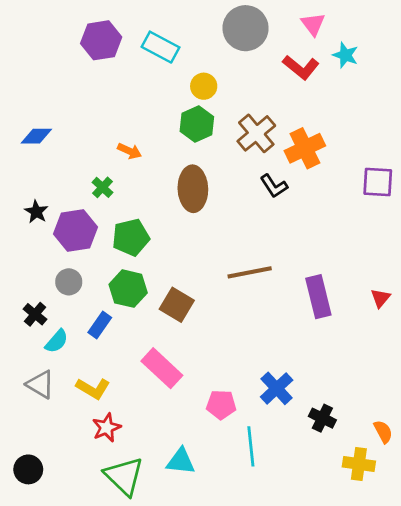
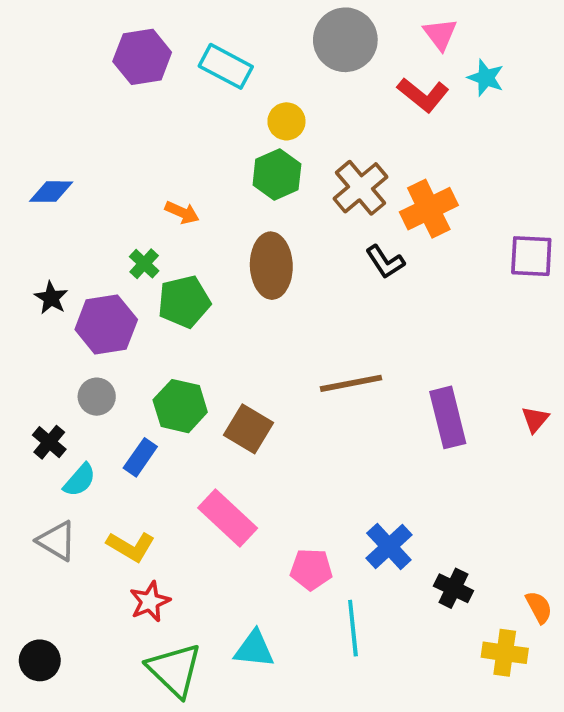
green pentagon: (131, 237) -> (184, 302), moved

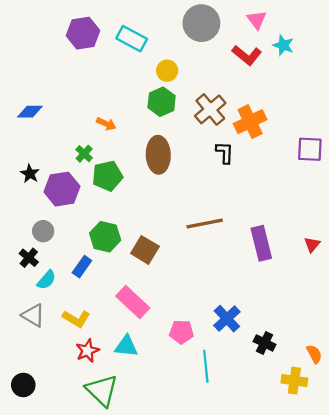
black L-shape: (385, 262) -> (225, 153), turned -145
gray circle: (97, 397) -> (43, 231), moved
cyan triangle: (254, 649) -> (126, 346), moved

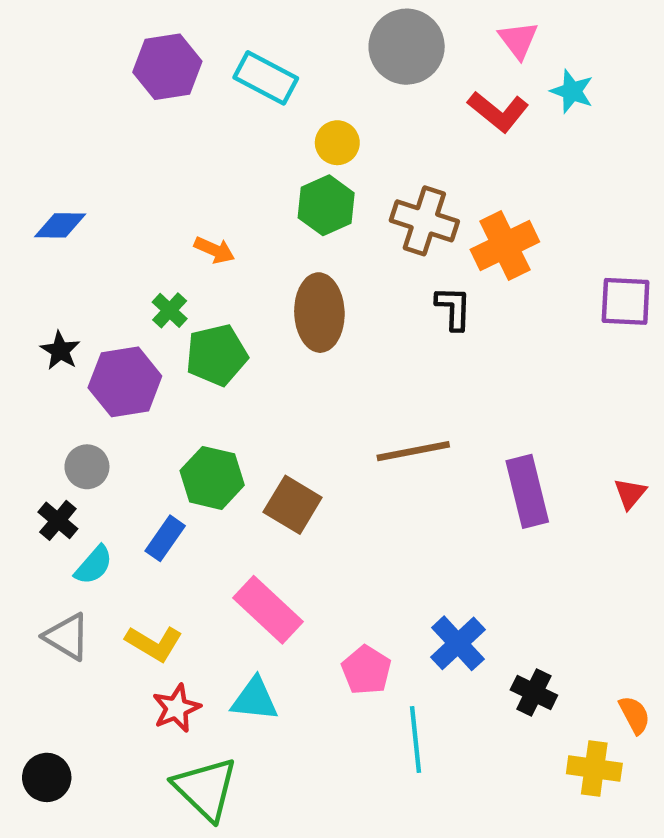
brown cross: (210, 109) -> (424, 221), turned -32
pink pentagon: (181, 332) -> (366, 670), turned 30

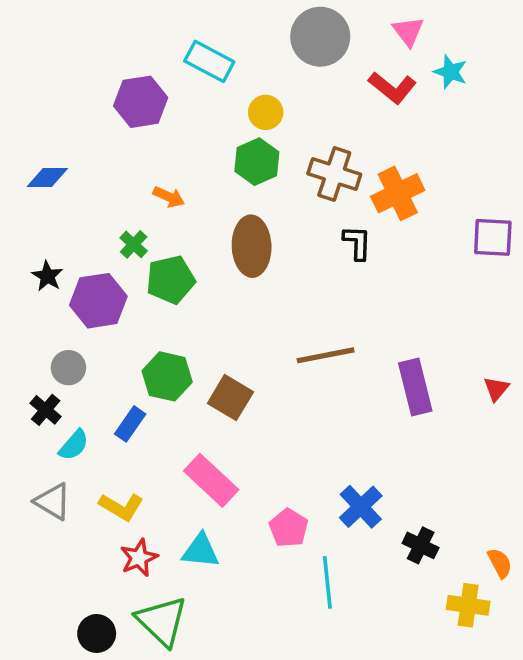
purple hexagon: (167, 67) -> (141, 102), moved
black circle: (47, 777) -> (97, 633), moved

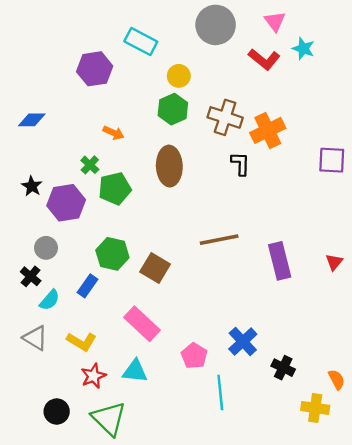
black circle: (97, 633) -> (57, 412), moved

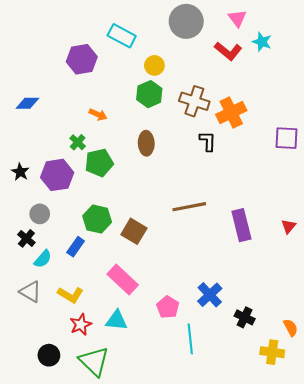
brown ellipse: (169, 166) -> (146, 143), size x0.7
black star: (32, 186) -> (20, 172), moved

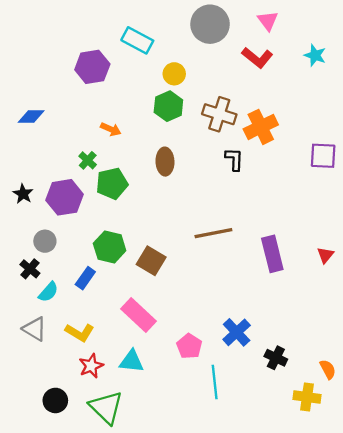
cyan star: (262, 42) -> (315, 55), moved

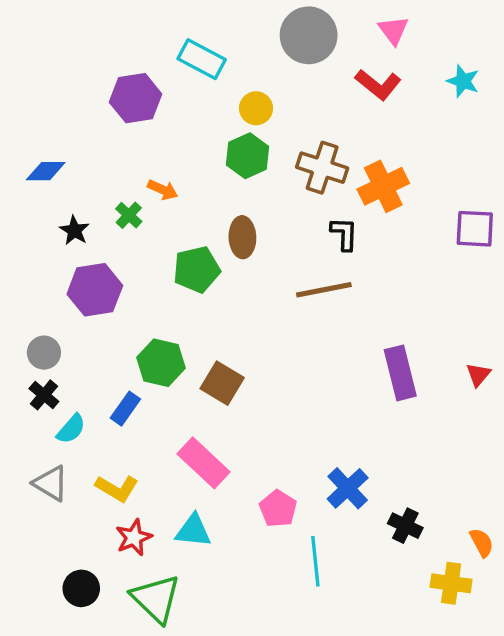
green cross: (88, 160) -> (129, 215), moved
green pentagon: (112, 183) -> (197, 269), moved
black star: (23, 194) -> (74, 230), moved
brown line: (213, 233) -> (324, 290), moved
gray circle: (45, 241) -> (44, 353), moved

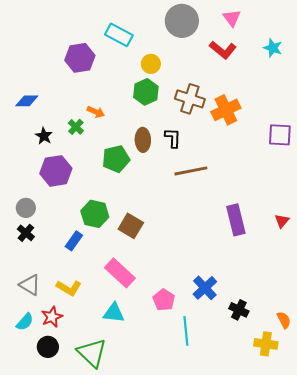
black L-shape: (344, 234) -> (173, 138), moved
cyan semicircle: (71, 429) -> (25, 322), moved
red star: (134, 537) -> (52, 317), moved

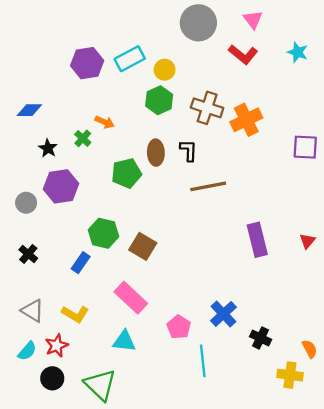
cyan rectangle: (119, 35) -> (130, 59), moved, turned -56
gray circle: (26, 208) -> (26, 203), moved

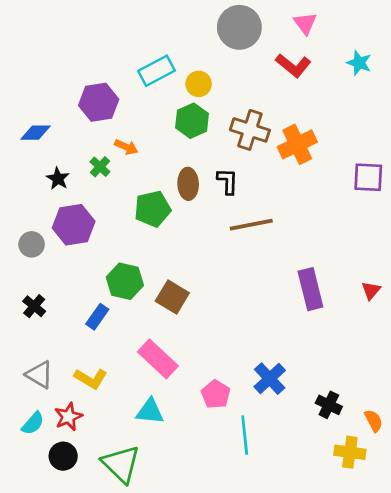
purple hexagon: (87, 63) -> (99, 102), moved
black cross: (261, 338) -> (329, 405), moved

